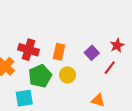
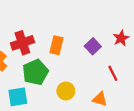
red cross: (28, 50) -> (22, 43), turned -36
red line: (110, 68) -> (113, 73), moved, turned -64
yellow circle: (67, 75) -> (66, 91), moved

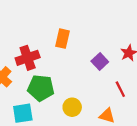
orange rectangle: (56, 45) -> (63, 39), moved
green pentagon: (35, 72) -> (41, 88), turned 30

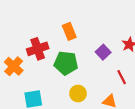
orange rectangle: (63, 39) -> (69, 31), turned -35
green pentagon: (41, 88) -> (66, 63), moved

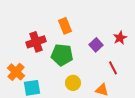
orange cross: (14, 66) -> (16, 72), moved

